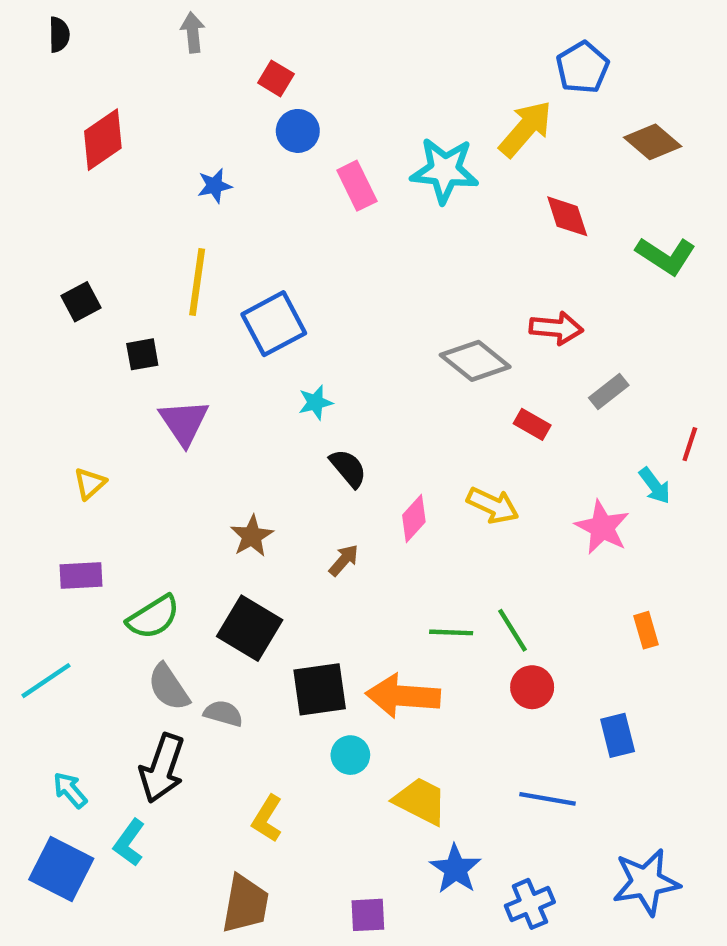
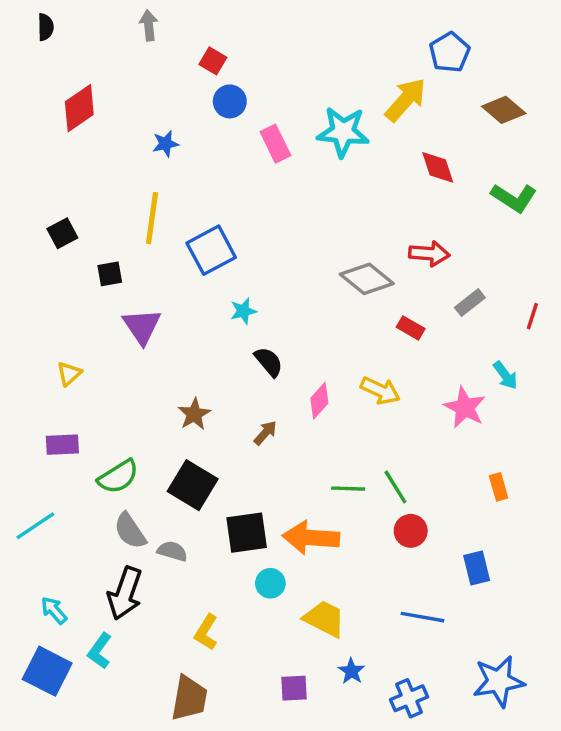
red line: (690, 444) -> (532, 316), moved
blue star: (455, 869) -> (352, 671), size x0.7
purple square: (368, 915) -> (294, 688), moved

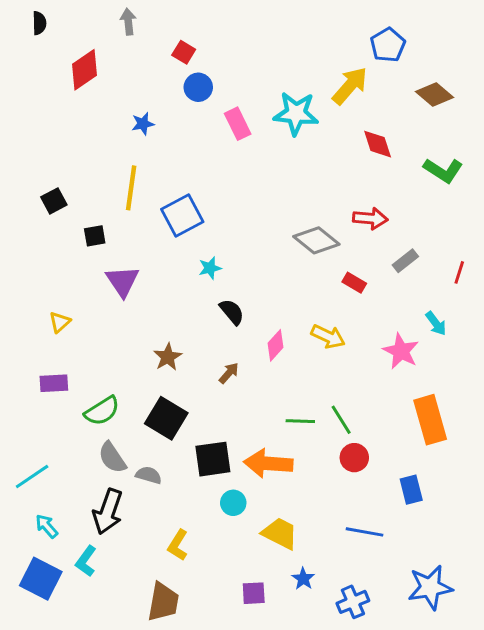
red diamond: (79, 108) -> (85, 70), moved
orange rectangle: (499, 487) -> (430, 420), size x2.0
cyan line: (35, 526) -> (32, 477), moved

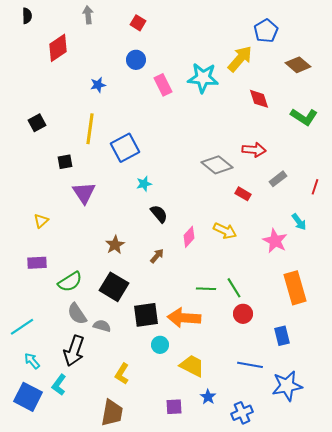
red square: (184, 52) -> (138, 23), moved
black square: (54, 201) -> (37, 123), moved
blue star: (430, 587) -> (287, 386), moved

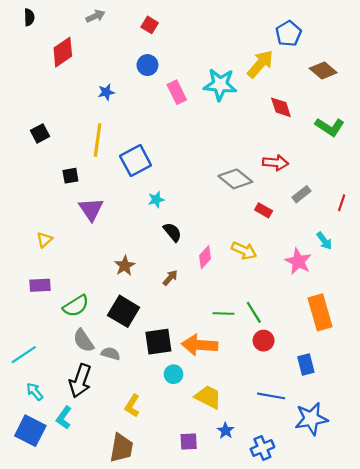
gray arrow: (88, 15) -> (95, 16), turned 72

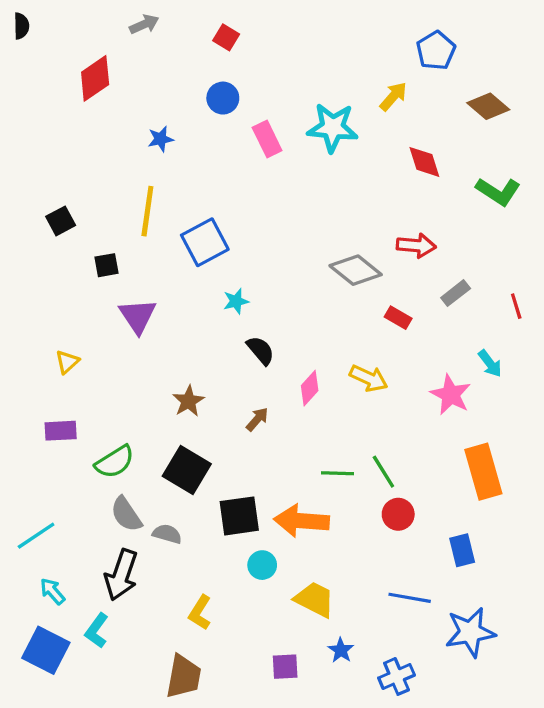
black semicircle: (29, 17) -> (21, 26), moved
yellow arrow: (260, 64) -> (393, 96), size x0.7
black square: (40, 133) -> (61, 221), moved
red line: (342, 203) -> (516, 306), turned -35

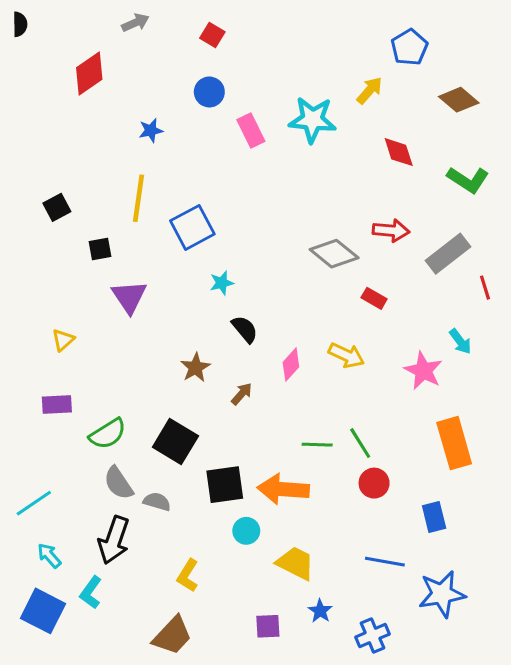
gray rectangle: (456, 293) -> (448, 254), moved, size x1.6
brown star: (188, 401) -> (195, 368), moved
brown trapezoid: (184, 676) -> (172, 636), turned 33

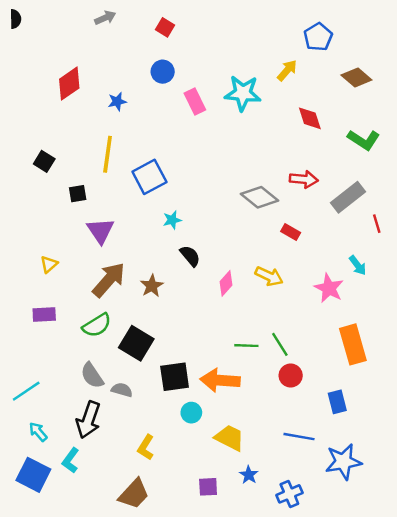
red diamond: (89, 74) -> (69, 84), moved
black square: (57, 207) -> (44, 161), turned -30
brown arrow: (242, 394) -> (109, 280), moved, size x2.0
green semicircle: (108, 434) -> (97, 325), moved

